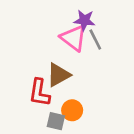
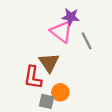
gray line: (95, 39) -> (87, 41), moved
brown triangle: (59, 75) -> (49, 63), turned -35

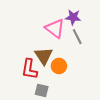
purple star: (71, 17) -> (73, 17), moved
orange circle: (60, 92) -> (59, 66), moved

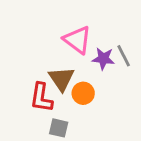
purple star: (73, 17) -> (103, 59), moved
gray line: (77, 37) -> (124, 56), moved

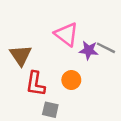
gray line: (124, 56) -> (106, 48), turned -36
brown triangle: (62, 79) -> (21, 55), moved

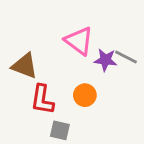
brown triangle: (21, 55) -> (25, 66), turned -35

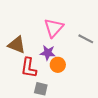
pink triangle: (79, 41) -> (54, 28), turned 35
purple star: (105, 60) -> (48, 53), moved

